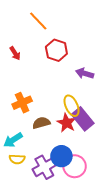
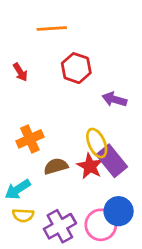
orange line: (38, 21) -> (52, 29), turned -50
blue circle: (61, 156) -> (119, 211), moved

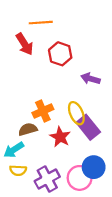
red arrow: (20, 72) -> (25, 44), moved, size x1.5
orange cross: (30, 139) -> (43, 111), moved
brown semicircle: (56, 166) -> (28, 129), moved
red star: (90, 166) -> (60, 137), moved

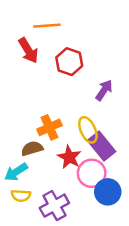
purple arrow: (90, 79) -> (104, 90), turned 108
pink circle: (80, 178) -> (92, 173), moved

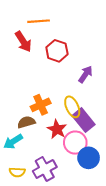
yellow semicircle: (21, 196) -> (17, 172), moved

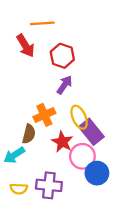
purple arrow: (85, 74) -> (65, 85), moved
brown semicircle: (26, 122) -> (29, 134), turned 120
purple cross: (45, 169) -> (49, 185), turned 35

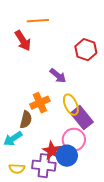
red hexagon: (62, 56) -> (86, 50), moved
purple arrow: (65, 85) -> (58, 76), turned 96
red star: (62, 142) -> (52, 151), moved
blue circle: (97, 173) -> (67, 156), moved

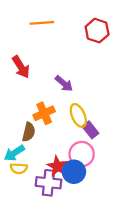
red arrow: (23, 41) -> (21, 67), moved
red hexagon: (86, 50) -> (97, 31), moved
purple rectangle: (82, 118) -> (90, 130), size x0.7
yellow semicircle: (17, 169) -> (19, 168), moved

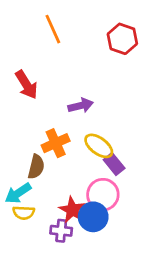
orange line: (42, 23) -> (53, 29), turned 70
purple arrow: (64, 84) -> (81, 106), turned -54
yellow ellipse: (78, 115) -> (99, 146), turned -30
purple cross: (49, 183) -> (61, 231), size x0.7

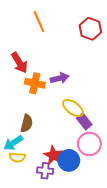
orange cross: (56, 143) -> (35, 83), moved, turned 36
pink circle: (103, 195) -> (89, 144), moved

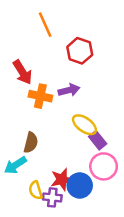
red hexagon: (90, 29) -> (80, 51), moved
red star: (53, 155) -> (62, 180), turned 30
yellow semicircle: (17, 157) -> (36, 190), moved, turned 70

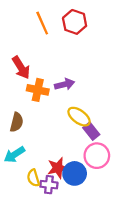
red hexagon: (80, 51) -> (75, 22), moved
brown semicircle: (31, 143) -> (17, 122), moved

